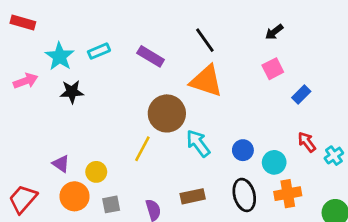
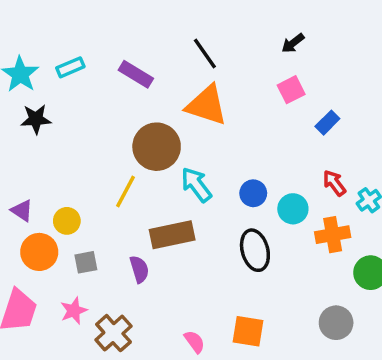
orange cross: (288, 194) -> (333, 235), moved
brown rectangle: (193, 196) -> (172, 235), moved, size x1.4

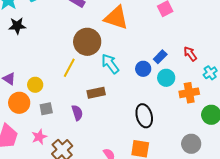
blue rectangle: (327, 123) -> (160, 57), moved
red arrow: (334, 183) -> (190, 54), moved
brown rectangle: (172, 235) -> (96, 93), size x0.7
black ellipse: (255, 250) -> (144, 116), moved

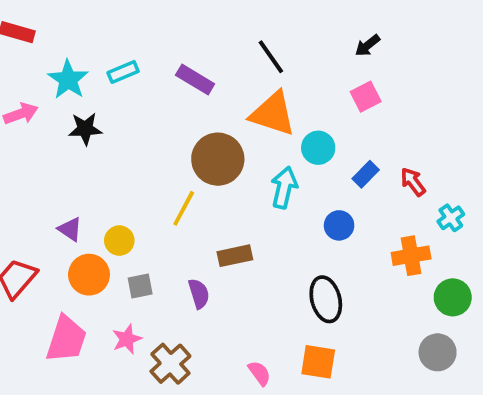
blue rectangle: (160, 57) -> (366, 174), moved
cyan arrow: (110, 64) -> (284, 188), moved, turned 50
blue circle: (143, 69) -> (339, 225), moved
cyan circle: (166, 78) -> (318, 148), moved
gray circle: (191, 144) -> (438, 352), moved

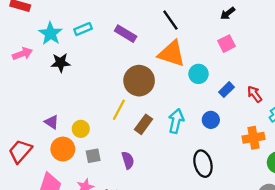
cyan arrow: (284, 188) -> (176, 121), moved
brown rectangle: (235, 256) -> (144, 124), moved, turned -42

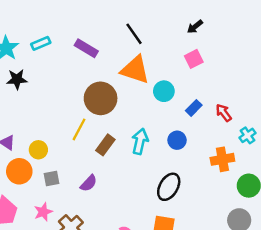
purple semicircle: (128, 160) -> (89, 183), turned 60
black ellipse: (203, 164) -> (169, 187), turned 45

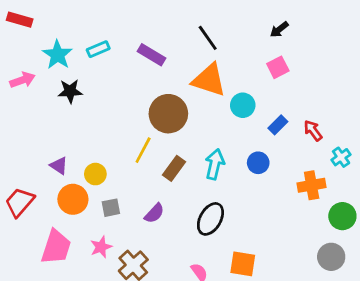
black ellipse: (169, 187) -> (210, 219), moved

